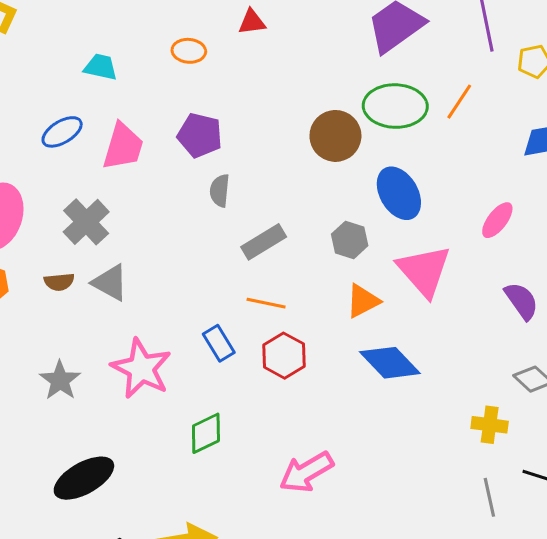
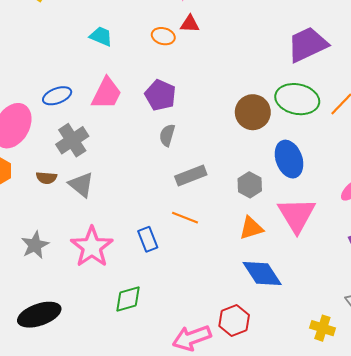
red triangle: (252, 22) -> (190, 24), moved
blue ellipse: (62, 132) -> (57, 96), moved
red hexagon: (284, 356) -> (234, 321), moved

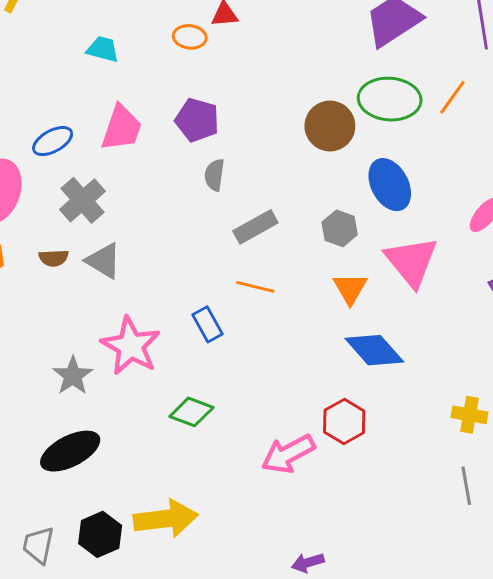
orange triangle: (251, 228) -> (350, 289), turned -35
gray star: (35, 245) -> (73, 376), moved
green diamond: (128, 299) -> (191, 412), turned 44

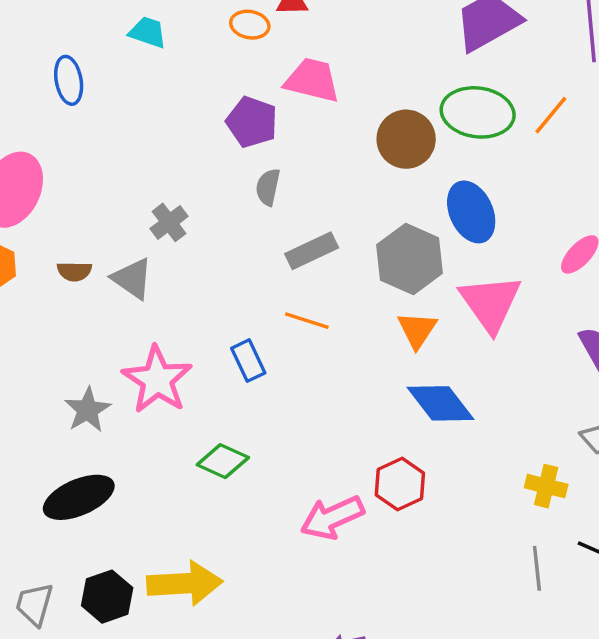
pink trapezoid: (122, 128) -> (312, 80), moved, turned -99
blue ellipse: (53, 141) -> (69, 80), moved, turned -75
gray cross: (82, 200) -> (169, 222), moved, size x0.7
gray hexagon: (340, 228) -> (410, 259), size x1.6

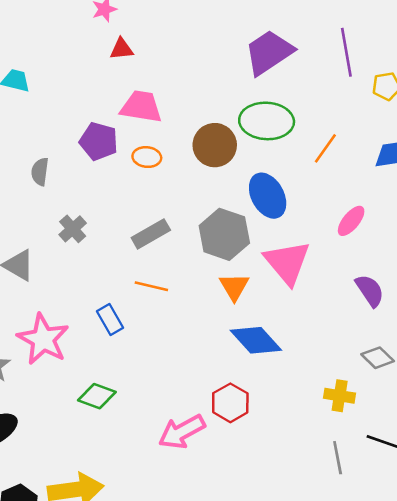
orange ellipse: (250, 25) -> (147, 157), moved
orange line: (551, 115) -> (325, 148), moved
gray semicircle: (268, 187) -> (40, 172), moved
gray cross: (169, 222) -> (73, 229), moved

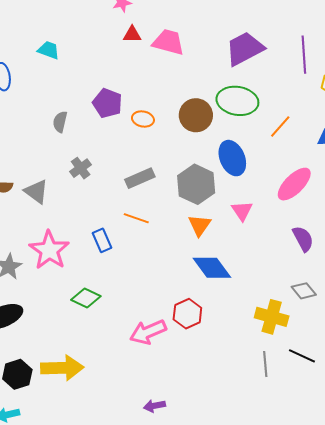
pink trapezoid: (141, 107) -> (168, 42), moved
pink ellipse: (351, 221) -> (294, 184), size x1.5
pink triangle: (287, 262) -> (242, 211), size x0.6
yellow cross: (340, 396) -> (272, 317), size x1.4

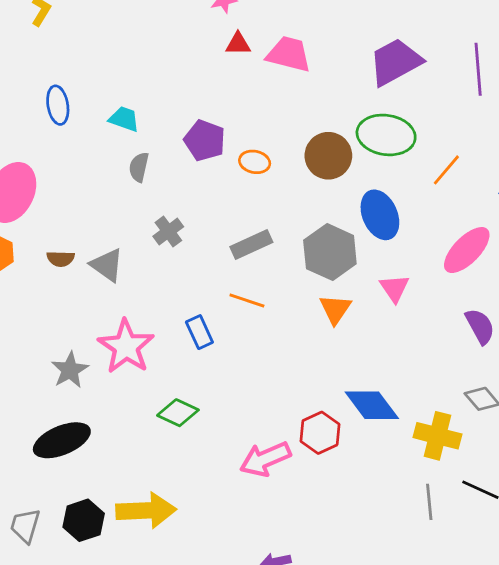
cyan trapezoid: (49, 50) -> (124, 119), moved
blue diamond: (212, 268) -> (372, 405), moved

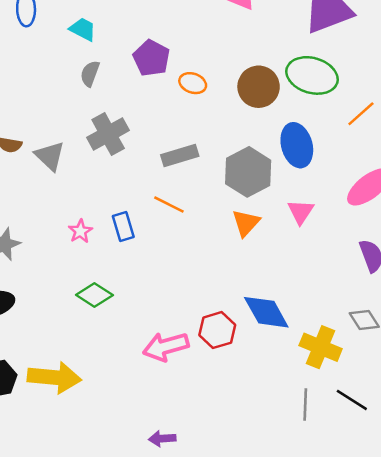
gray cross: (168, 231) -> (108, 134), size x1.5
pink star: (126, 347) -> (80, 231), moved, size x0.5

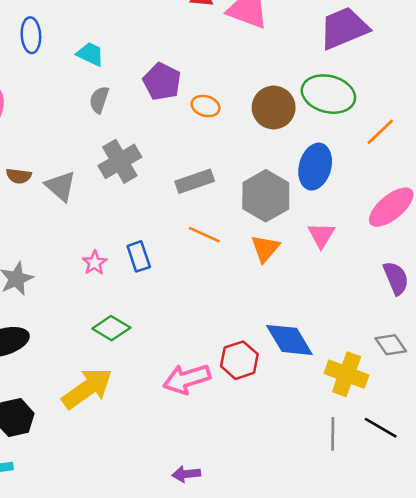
blue ellipse: (297, 145) -> (315, 167), turned 33
orange line: (169, 205) -> (204, 235), moved
yellow arrow: (54, 377) -> (87, 388), moved, turned -39

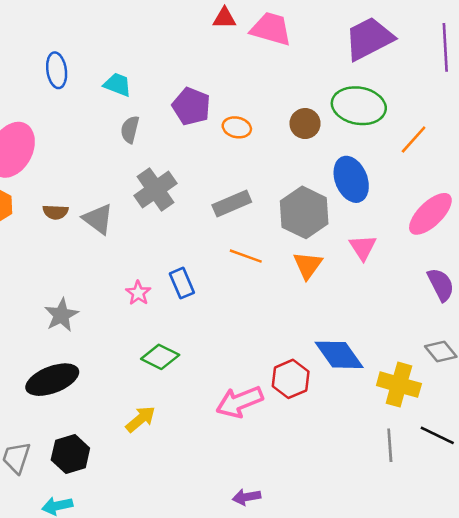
brown circle: (274, 107) -> (305, 124), size x0.7
blue ellipse: (315, 167) -> (351, 179), turned -33
yellow arrow: (87, 388) -> (141, 419), size x0.6

